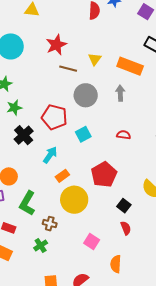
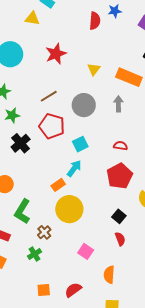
brown line: (68, 69) -> (49, 96), moved, turned -48
cyan arrow: (50, 155) -> (74, 168), moved
red pentagon: (104, 175) -> (120, 176), moved
brown cross: (50, 224) -> (44, 232), turned 32

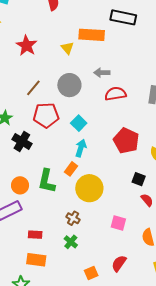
orange rectangle: (129, 77) -> (92, 35), moved
gray arrow: (118, 104) -> (102, 73), turned -70
red semicircle: (121, 146) -> (115, 94), moved, size x1.5
green L-shape: (22, 211) -> (47, 181), moved

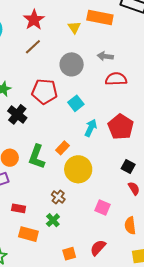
brown line: (33, 88) -> (33, 47), moved
cyan arrow: (81, 148) -> (91, 128), moved
orange rectangle: (36, 260) -> (28, 234), moved

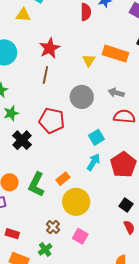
brown line: (33, 47) -> (45, 75), turned -42
cyan square: (76, 103) -> (96, 137), moved
pink square: (103, 207) -> (80, 236), moved

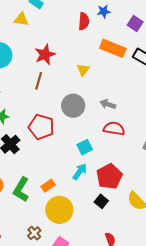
orange rectangle: (115, 54) -> (113, 48), moved
black square: (126, 205) -> (101, 201), moved

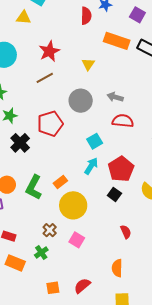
brown line: (39, 81) -> (45, 78), turned 48
red pentagon: (41, 127) -> (50, 124), turned -30

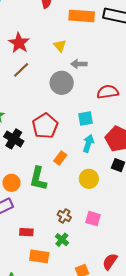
gray arrow: (115, 97) -> (79, 64), moved
red pentagon: (50, 124) -> (45, 126), moved
cyan square: (95, 141) -> (85, 119), turned 35
orange rectangle: (60, 182) -> (60, 158), moved
yellow circle: (73, 205) -> (89, 179), moved, size x0.7

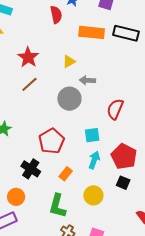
yellow triangle: (60, 46) -> (69, 61), turned 40
red semicircle: (108, 92) -> (115, 109), turned -60
black cross: (14, 139) -> (31, 169), moved
green L-shape: (38, 179) -> (57, 206), moved

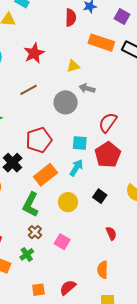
brown line: (29, 84) -> (29, 90), moved
red pentagon: (124, 156) -> (108, 155), moved
orange rectangle: (66, 174) -> (45, 175), size x1.6

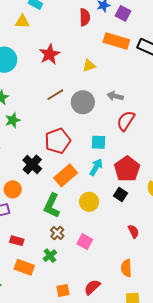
purple square: (122, 16) -> (123, 13), moved
gray arrow: (87, 88) -> (115, 96), moved
brown line: (29, 90) -> (55, 95), moved
red pentagon: (108, 155) -> (127, 169), moved

